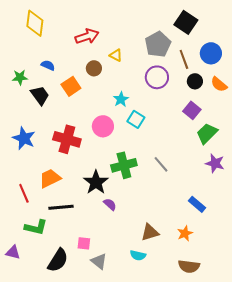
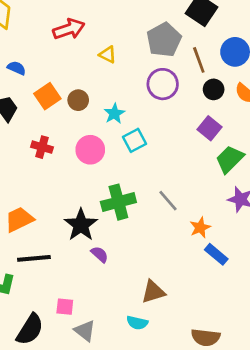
brown circle: (94, 68) -> (78, 100), moved
cyan square: (136, 119) -> (134, 140), turned 30
red cross: (67, 139) -> (42, 147), moved, size x0.6
orange star: (185, 233) -> (200, 227), moved

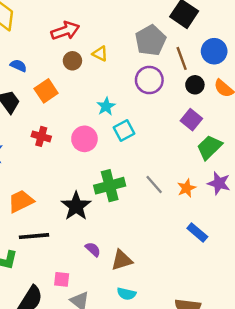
brown circle: (78, 100) -> (72, 61), moved
orange star: (200, 227) -> (187, 188), moved
purple semicircle: (100, 254) -> (93, 249), moved
brown triangle: (153, 292) -> (122, 260), moved

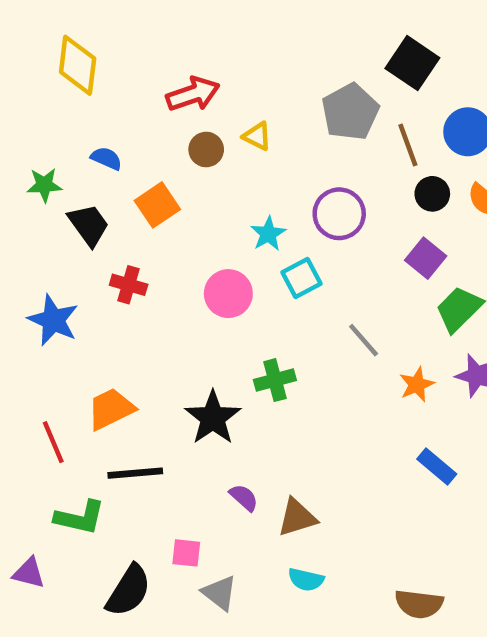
purple circle: (149, 80) -> (339, 214), moved
red cross: (41, 136) -> (129, 285), moved
gray line: (154, 184) -> (364, 340), moved
green cross: (110, 186) -> (275, 380), size x0.7

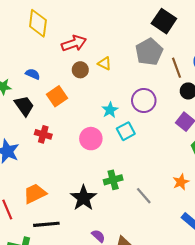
black square: (412, 63) -> (164, 21), moved
yellow diamond: (78, 65) -> (38, 23), moved
gray line: (364, 340) -> (144, 196), moved

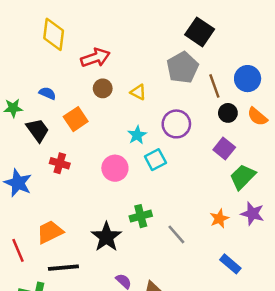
yellow triangle: (105, 63) -> (138, 92), moved

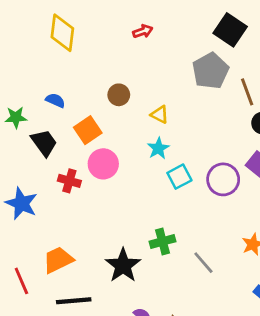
red arrow: (95, 58) -> (143, 31), moved, size x0.6
yellow triangle: (138, 92) -> (160, 115), moved
purple circle: (176, 124) -> (223, 179), moved
pink circle: (115, 168) -> (103, 164), moved

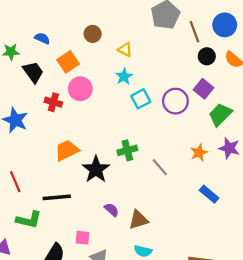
orange trapezoid: (58, 260) -> (67, 150), moved

